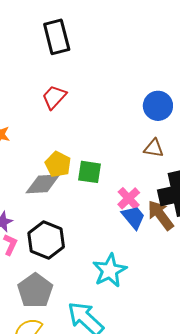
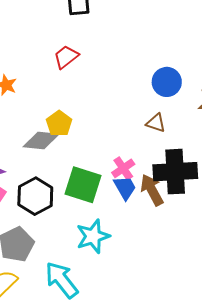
green square: (89, 172) -> (83, 185), moved, size x1.5

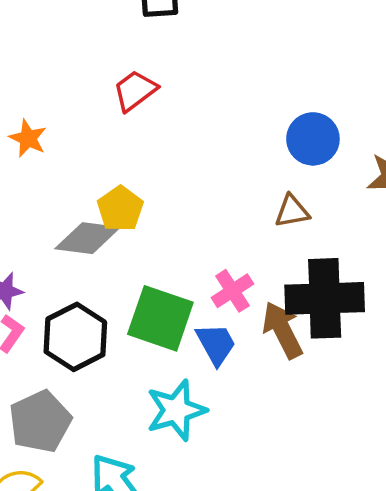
brown triangle: (156, 123) -> (292, 211), turned -30
blue trapezoid: (125, 188) -> (216, 344), moved

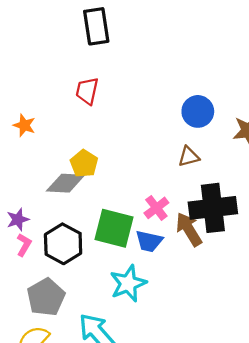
red trapezoid: (135, 91) -> (87, 91), turned -36
blue trapezoid: (216, 344) -> (149, 241), turned 136

